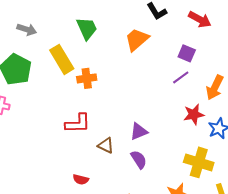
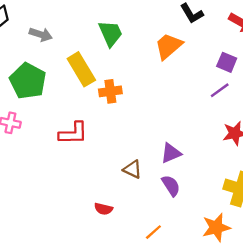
red L-shape: (78, 123) -> (73, 133), moved

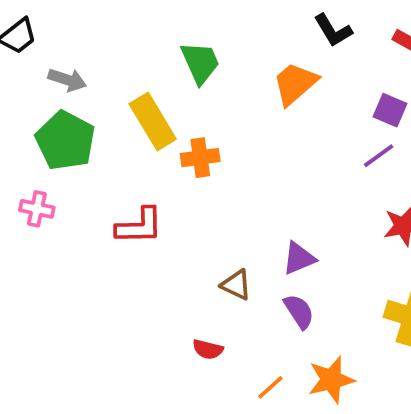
gray arrow: (41, 34) -> (67, 80), moved
red semicircle: (103, 209) -> (208, 349), moved
orange star: (216, 227) -> (331, 380), moved

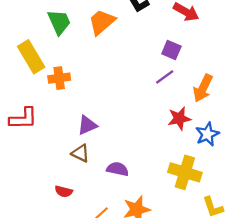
orange trapezoid: (295, 84) -> (102, 22), moved
purple triangle: (299, 258) -> (87, 125), moved
purple semicircle: (299, 311) -> (118, 169), turned -45

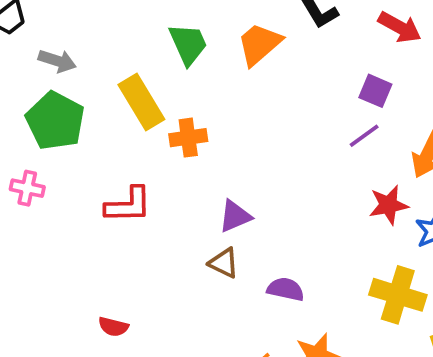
red semicircle: (64, 191) -> (113, 327), moved

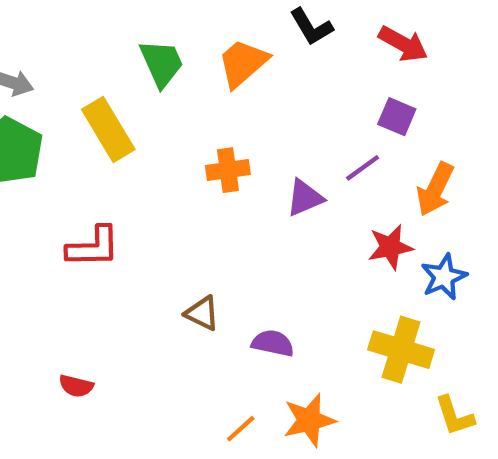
purple square: (375, 91) -> (397, 117), moved
orange cross: (188, 138) -> (228, 170), moved
purple triangle: (235, 216) -> (305, 198), moved

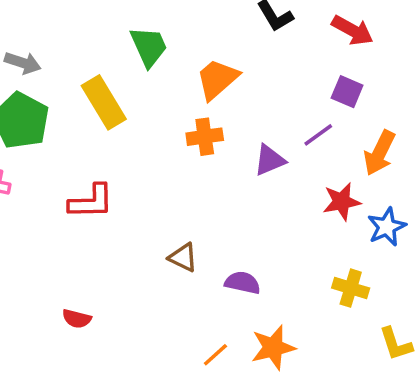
orange trapezoid: (243, 63) -> (217, 79), moved
yellow cross: (401, 350) -> (351, 288), size x0.7

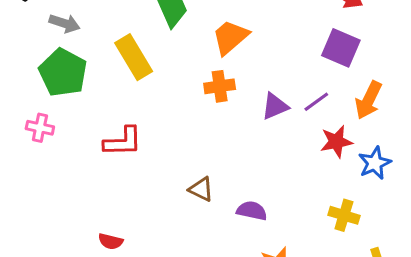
purple square: (347, 92) -> (341, 48), size x1.4
purple line: (318, 135) -> (316, 102), moved

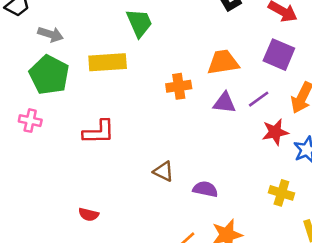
orange trapezoid: (230, 37) -> (223, 62), moved, turned 32
yellow rectangle: (134, 57) -> (108, 62), turned -63
purple triangle: (275, 106) -> (224, 103), turned 30

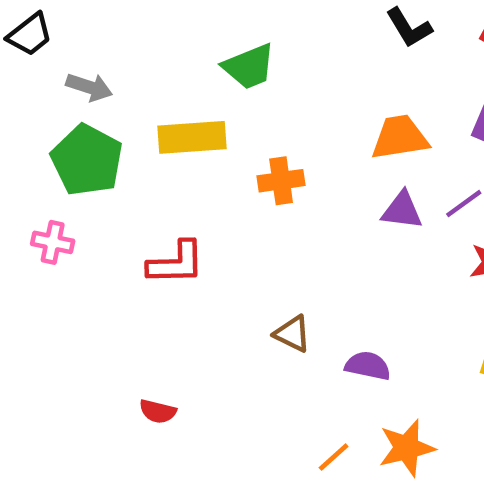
green trapezoid: (139, 23) -> (249, 67), turned 92
orange cross: (179, 86) -> (281, 181), moved

